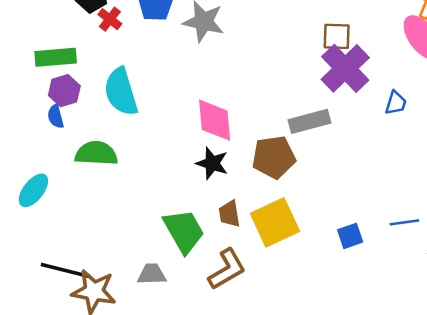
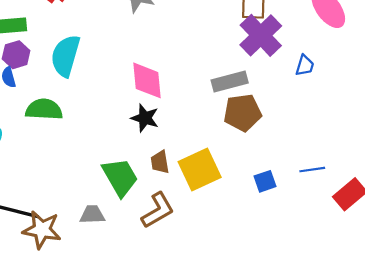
cyan semicircle: (121, 92) -> (65, 56), turned 33
brown pentagon: (274, 157) -> (243, 113), moved

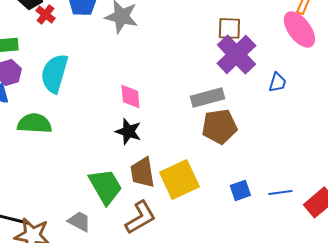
pink diamond: (147, 80) -> (130, 96), size x0.7
brown trapezoid: (160, 162) -> (142, 172), size x1.4
blue line: (312, 170) -> (280, 192), moved
gray trapezoid: (92, 215) -> (79, 221), turned 30

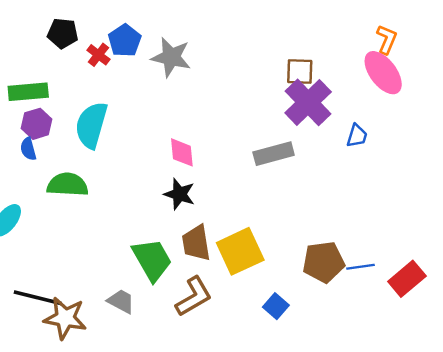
red cross: (45, 14) -> (98, 55), moved
brown pentagon: (219, 126) -> (324, 262), moved
blue square: (240, 190) -> (276, 306), moved, turned -30

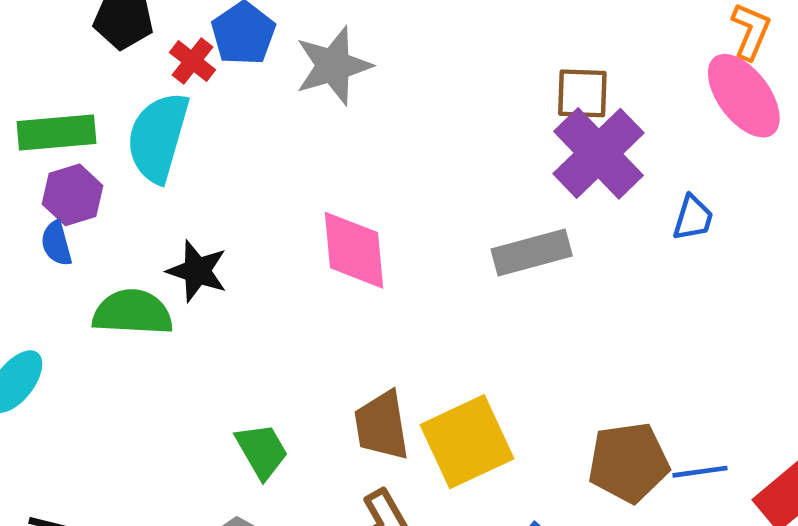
gray star: (171, 57) -> (333, 66), turned -30
cyan semicircle: (91, 125) -> (158, 137), moved
pink diamond: (182, 152) -> (354, 250), size x1.4
black star: (179, 194) -> (197, 271), moved
green trapezoid: (152, 260) -> (262, 451), moved, size x0.7

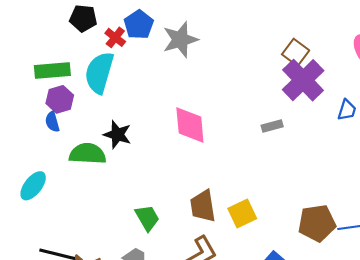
brown square: (582, 93) -> (296, 52), turned 35
gray rectangle: (532, 253) -> (272, 126), size x0.6
yellow square: (467, 442) -> (242, 214), size x0.7

